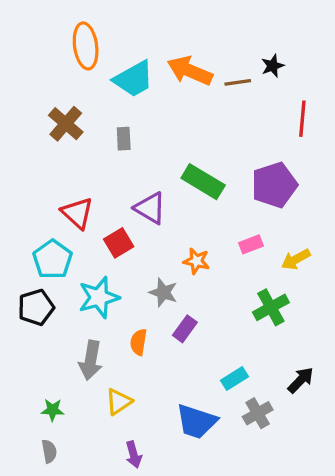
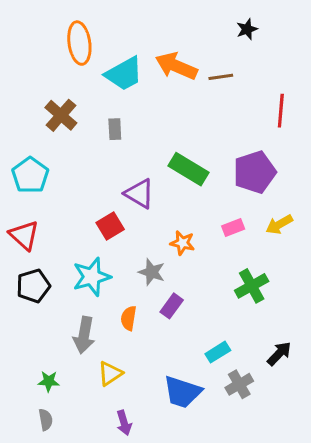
black star: (273, 66) -> (247, 29), moved
red triangle: (77, 213) -> (24, 235), moved
cyan pentagon: (53, 259) -> (30, 175), moved
yellow arrow: (296, 259) -> (279, 224), moved

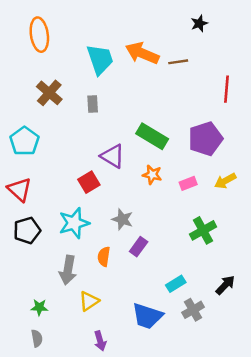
orange ellipse: (79, 43) -> (39, 35), moved
cyan trapezoid: (124, 74) -> (100, 59), turned -80
orange star: (182, 243) -> (152, 175), moved

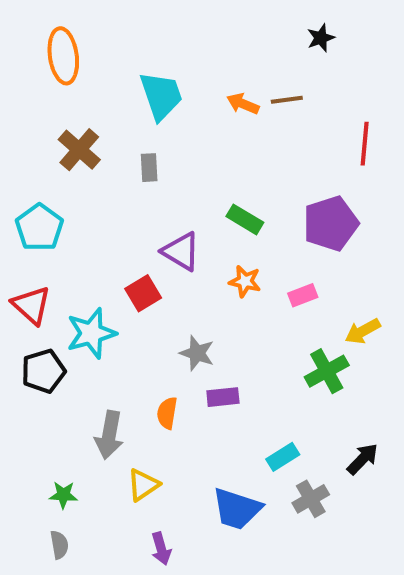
orange arrow: (142, 53) -> (243, 104), moved, size x0.6
green rectangle: (152, 136) -> (245, 219), size x0.7
yellow arrow: (225, 181) -> (363, 331), moved
cyan star: (74, 223) -> (91, 333), moved
purple rectangle: (139, 247) -> (223, 397), turned 48

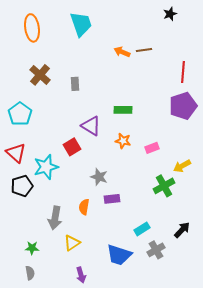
black star: (321, 38) -> (170, 14), moved
cyan trapezoid: (161, 96) -> (81, 24), moved
green rectangle: (245, 219) -> (123, 110), turned -30
purple pentagon: (331, 223) -> (183, 106), moved

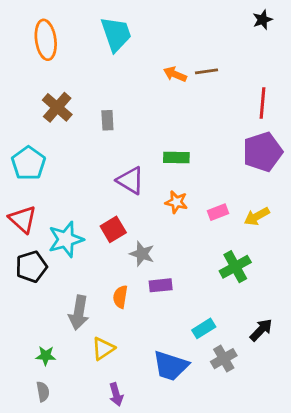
black star: (170, 14) -> (263, 20), moved
red square: (72, 147) -> (113, 229), moved
yellow arrow: (182, 166) -> (257, 216), moved

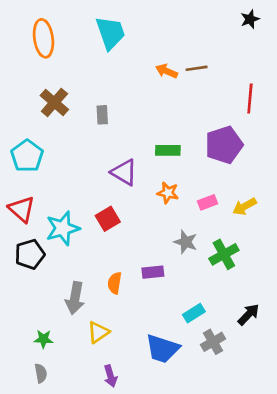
purple pentagon: (263, 152) -> (224, 145), moved
gray star: (142, 254) -> (186, 242), moved

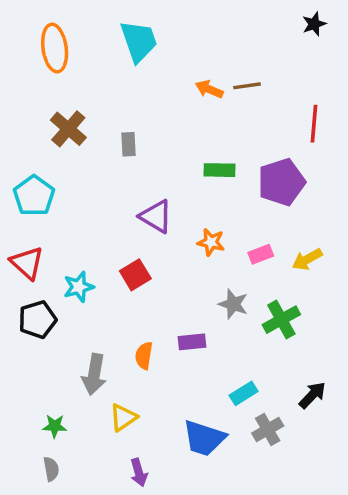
green rectangle: (168, 150) -> (220, 170), moved
cyan star: (63, 228) -> (79, 287), size x0.7

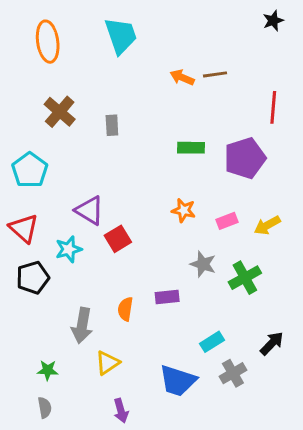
purple triangle: (156, 216) -> (89, 210), moved

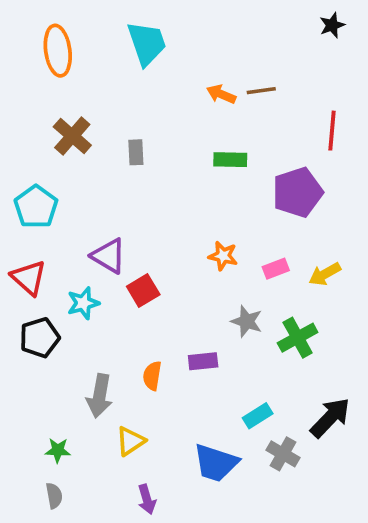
green rectangle: (191, 148) -> (230, 160), moved
black arrow: (272, 343) -> (330, 418), size x1.4
gray cross: (233, 373) -> (283, 454), turned -30

